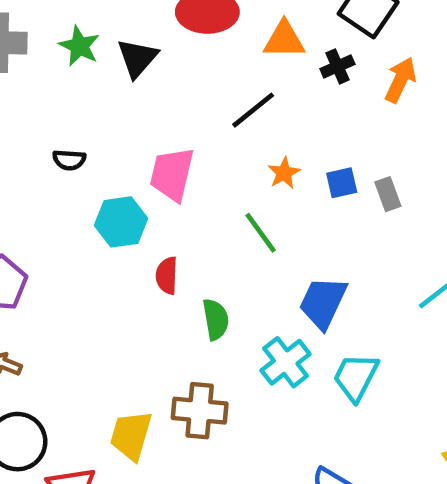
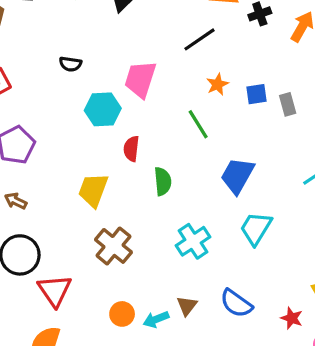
cyan cross: (286, 362) -> (193, 241), moved
brown cross: (200, 411) -> (113, 246), moved, turned 30
yellow trapezoid: (131, 435) -> (93, 190), moved

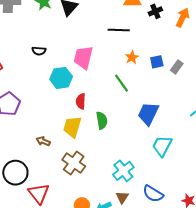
black line: (199, 39) -> (119, 30), turned 40
gray rectangle: (288, 104) -> (177, 67), turned 56
yellow trapezoid: (93, 190) -> (72, 127), moved
brown arrow: (16, 201) -> (43, 141), moved
cyan cross: (193, 241) -> (123, 171), moved

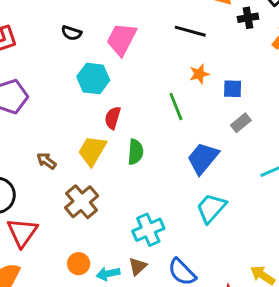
pink trapezoid: (83, 57) -> (122, 39), moved
gray rectangle: (177, 67) -> (241, 123), moved

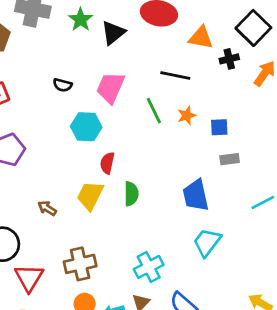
green line: (176, 106) -> (154, 111), moved
gray rectangle: (241, 123) -> (230, 159), turned 36
blue trapezoid: (203, 158) -> (196, 195), turned -48
brown cross: (82, 202) -> (80, 264), moved, turned 32

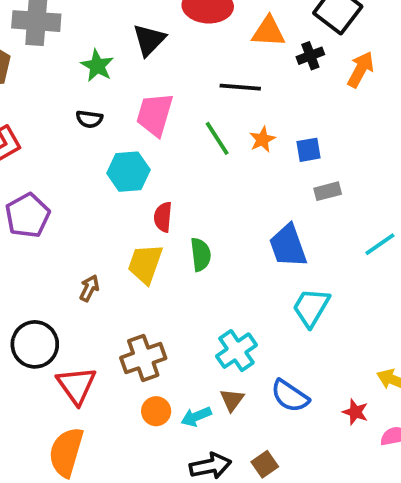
green star: (81, 20) -> (97, 66), moved
brown arrow: (47, 208) -> (89, 288), turned 90

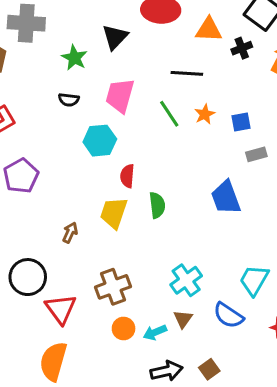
cyan trapezoid: (311, 307) -> (254, 280), moved

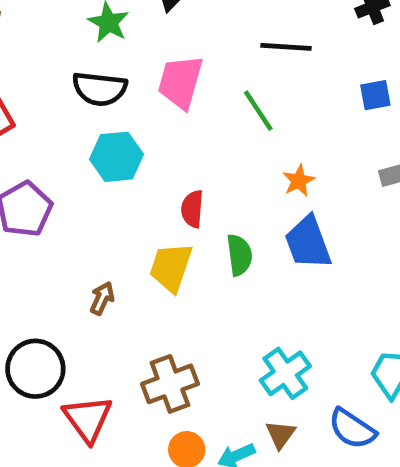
black semicircle: (69, 100) -> (100, 89), size x1.6
orange star: (205, 114) -> (299, 181), moved
blue square: (241, 122) -> (375, 95), moved
cyan hexagon: (100, 141) -> (117, 157), moved
blue trapezoid: (226, 198) -> (308, 243), moved

